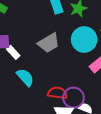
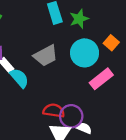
cyan semicircle: (25, 77) -> (19, 78), moved

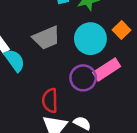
red semicircle: (54, 111) -> (50, 100), turned -105
purple circle: (71, 116) -> (83, 78), moved

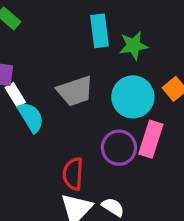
pink rectangle: (107, 69) -> (151, 139), turned -44

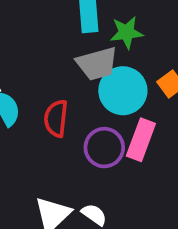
gray trapezoid: (75, 91) -> (97, 64), moved
red semicircle: (73, 174) -> (56, 118), moved

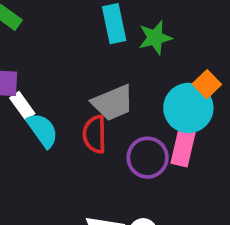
gray trapezoid: (97, 64) -> (113, 103), moved
cyan circle: (123, 91) -> (188, 108), moved

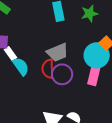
green star: (155, 38) -> (89, 14), moved
purple circle: (148, 158) -> (62, 74), moved

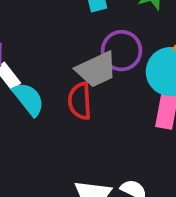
purple circle: (62, 74) -> (122, 51), moved

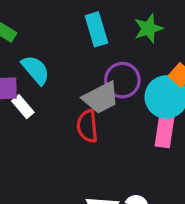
cyan semicircle: (29, 99) -> (36, 70), moved

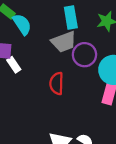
cyan semicircle: (36, 70) -> (22, 24), moved
gray trapezoid: (101, 98) -> (64, 42), moved

